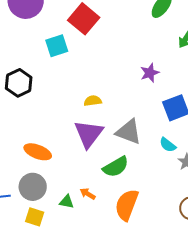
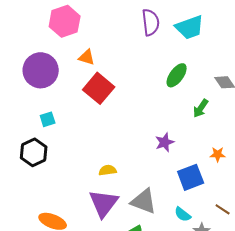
cyan square: (57, 46) -> (48, 119), moved, size x0.7

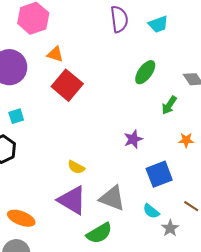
cyan trapezoid: (190, 27) -> (158, 24), size x0.7
orange star: (218, 154) -> (186, 140), moved
yellow semicircle: (108, 170) -> (76, 167), turned -144
purple triangle: (104, 203) -> (72, 200), turned -36

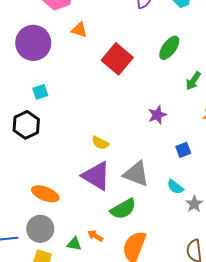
red square: (67, 85) -> (117, 59), moved
blue square: (159, 174) -> (183, 150), size x0.6

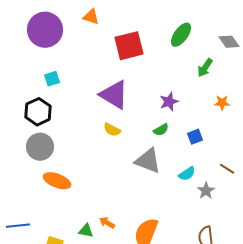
red square: (117, 59) -> (129, 46), turned 36
purple triangle: (96, 176) -> (114, 95), moved
cyan semicircle: (175, 187) -> (187, 174), turned -72
green semicircle: (123, 209) -> (161, 130), moved, size x0.6
gray circle: (40, 229) -> (40, 147), moved

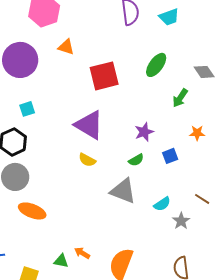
blue square: (195, 137) -> (170, 156), moved

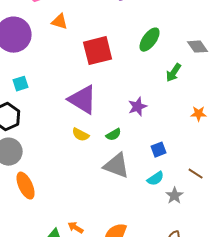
orange star: (197, 133) -> (199, 114), moved
blue square: (170, 156) -> (159, 150), moved
green semicircle: (136, 160) -> (114, 135), moved
orange ellipse: (32, 211) -> (26, 186), turned 44

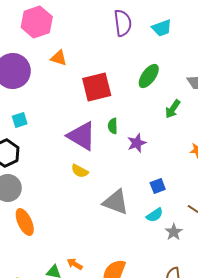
green semicircle: (114, 135) -> (113, 126), moved, turned 119

